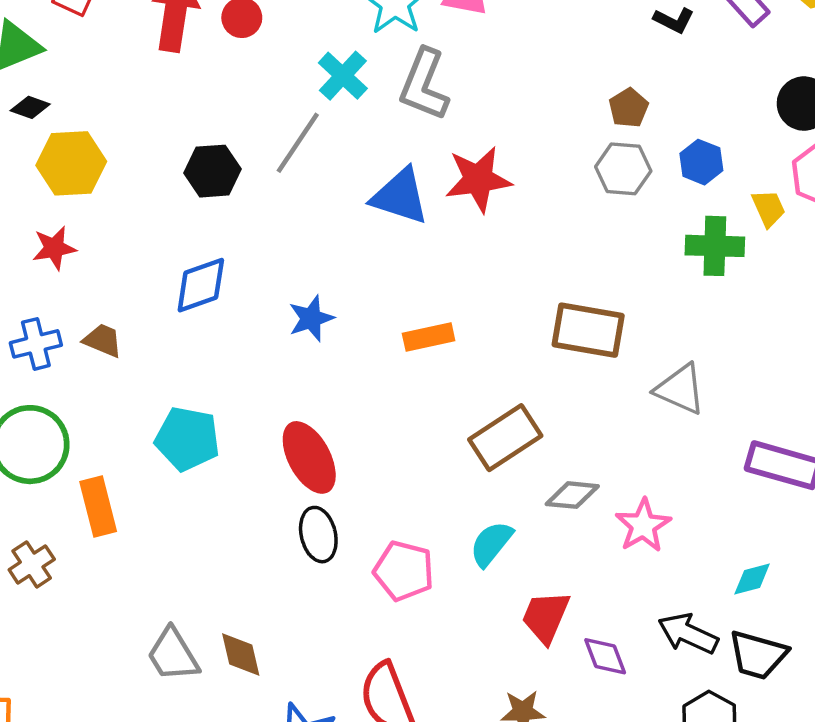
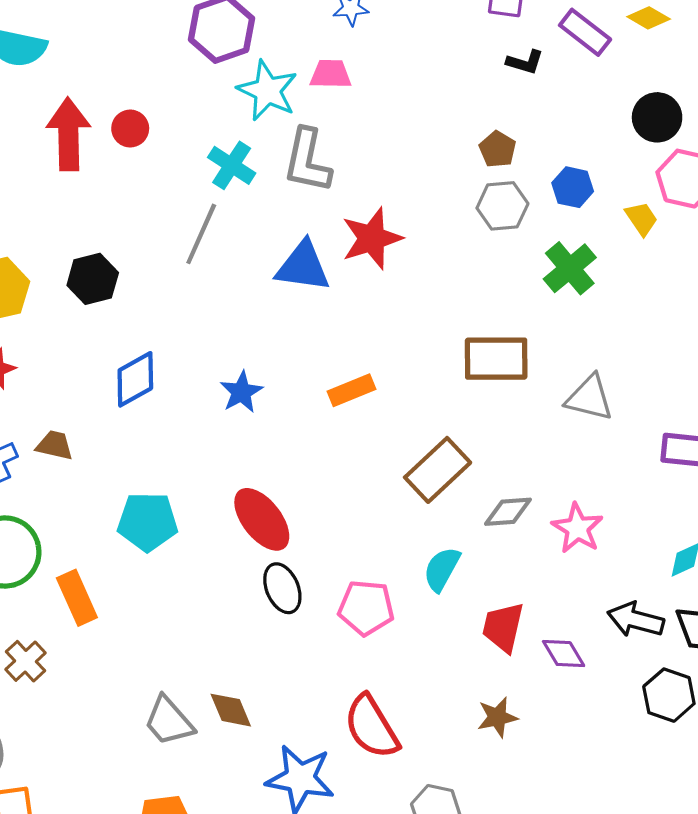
black hexagon: (213, 171) -> (93, 279), moved
green cross: (715, 246) -> (570, 268), moved, turned -32

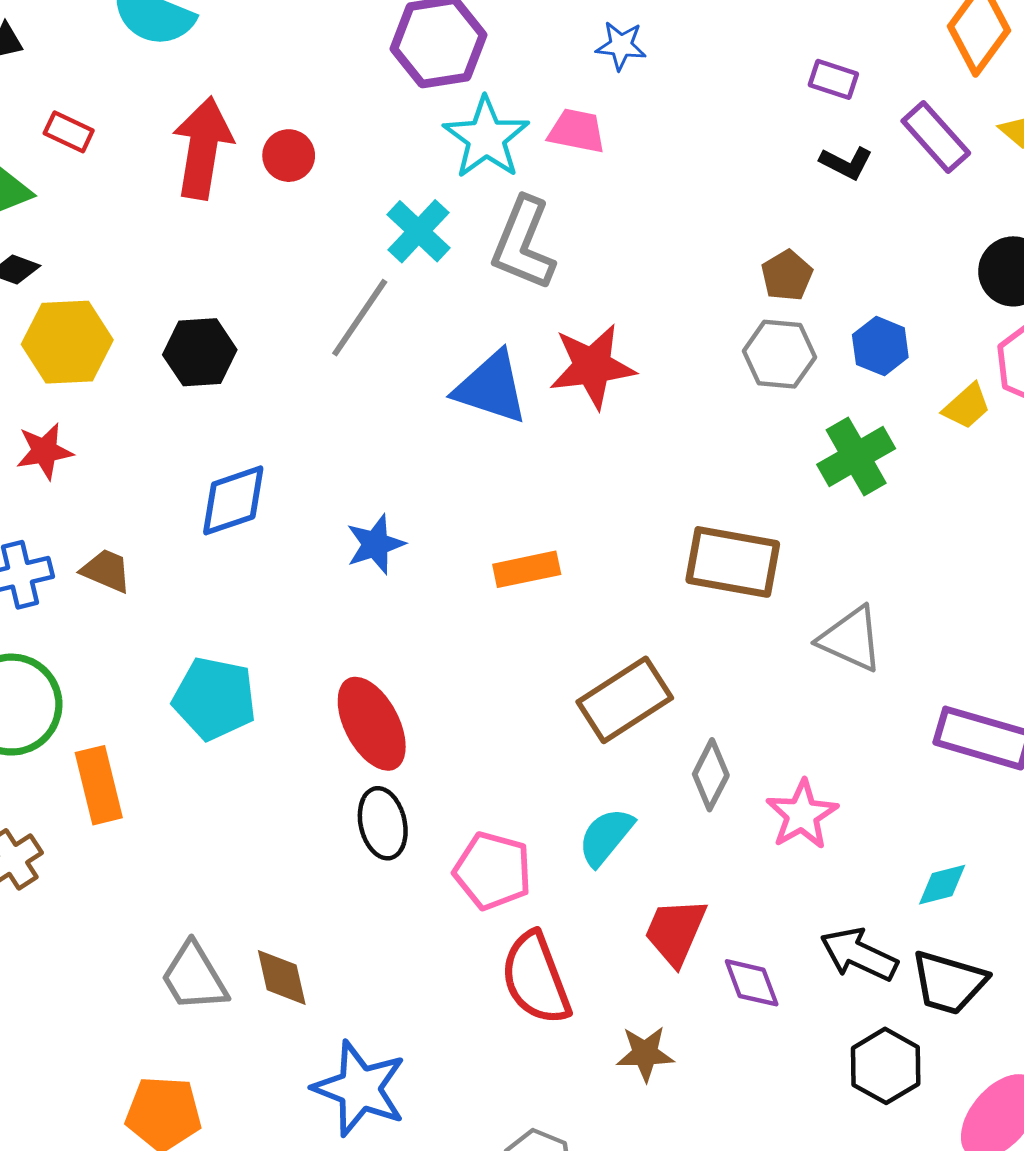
yellow trapezoid: (641, 219) -> (967, 406), turned 72
gray diamond: (508, 512) -> (711, 775), turned -69
red semicircle: (371, 727) -> (536, 978), moved

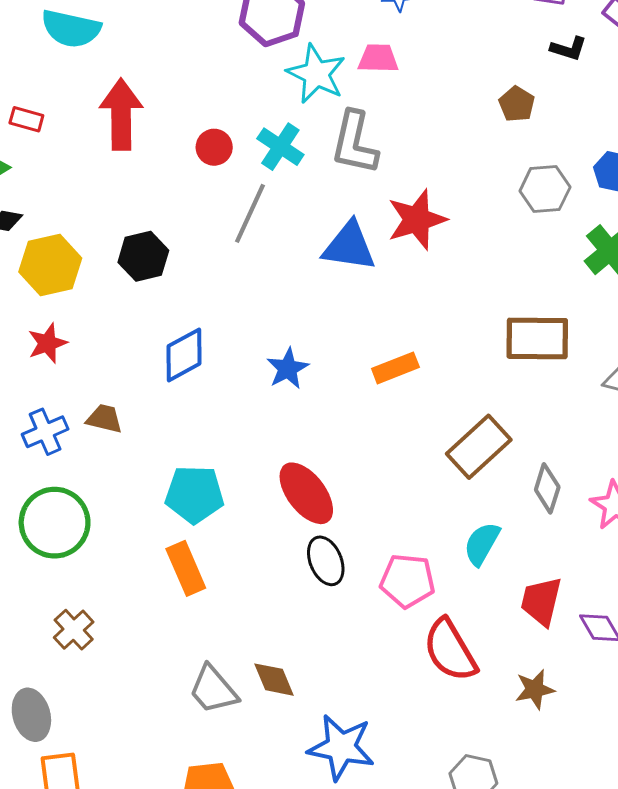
red circle: (289, 156) -> (214, 147), moved
brown pentagon: (787, 275) -> (517, 104), moved
orange rectangle: (99, 785) -> (186, 568), moved

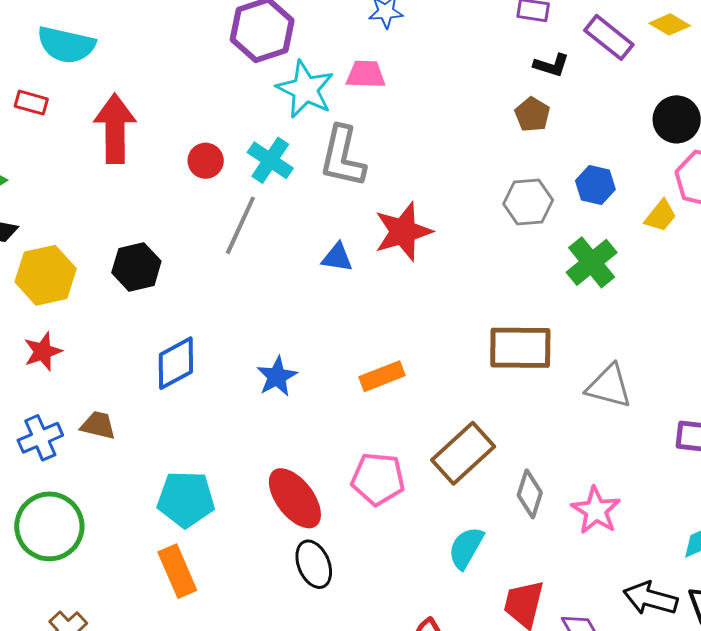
brown pentagon: (517, 104) -> (532, 114), moved
red rectangle: (26, 119) -> (31, 103), moved
blue triangle: (349, 246) -> (337, 258), size x0.6
pink pentagon: (408, 581) -> (378, 479), moved

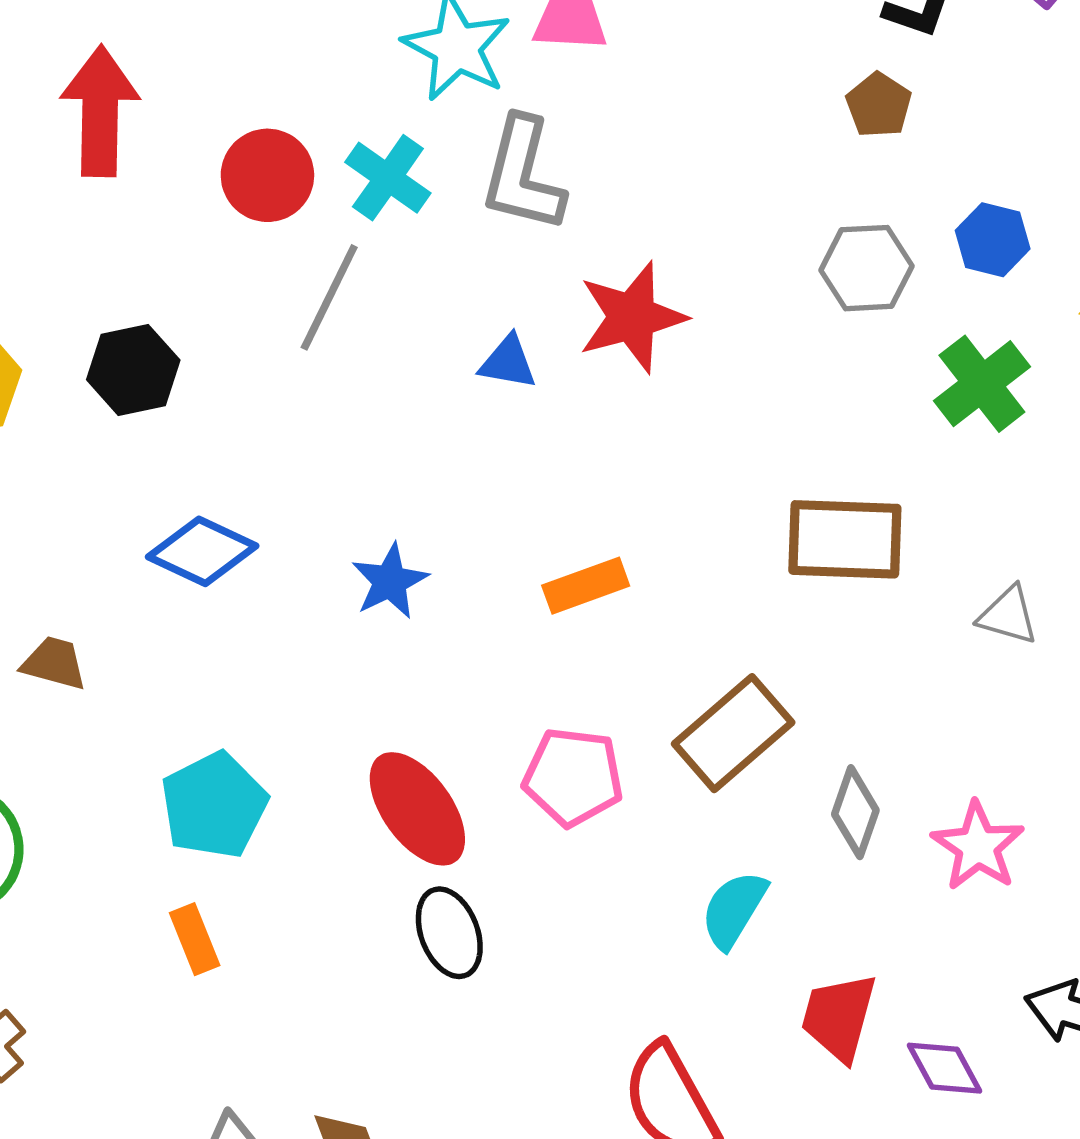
red circle: (206, 161) -> (267, 175), size x1.4
blue diamond: (176, 363) -> (202, 551), turned 52
gray triangle: (609, 386) -> (1008, 615), size x0.7
cyan pentagon: (186, 499) -> (214, 805), turned -30
orange rectangle: (177, 571) -> (195, 939), size x0.7

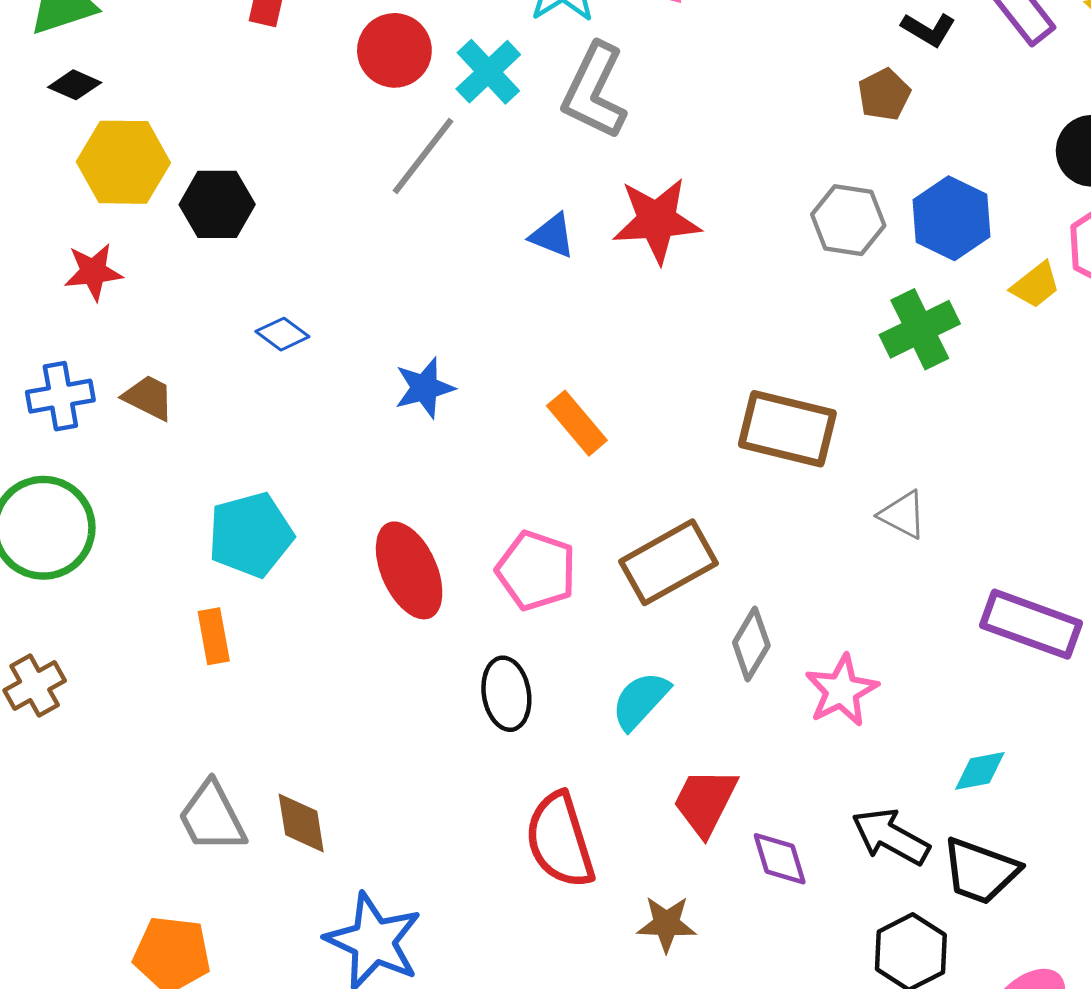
blue hexagon: (993, 240) -> (951, 218), size x1.4
black hexagon: (133, 370) -> (217, 204), moved
blue diamond: (202, 551) -> (282, 334), size x0.6
orange rectangle: (586, 586) -> (577, 423), turned 58
black ellipse: (449, 933) -> (506, 694), moved

